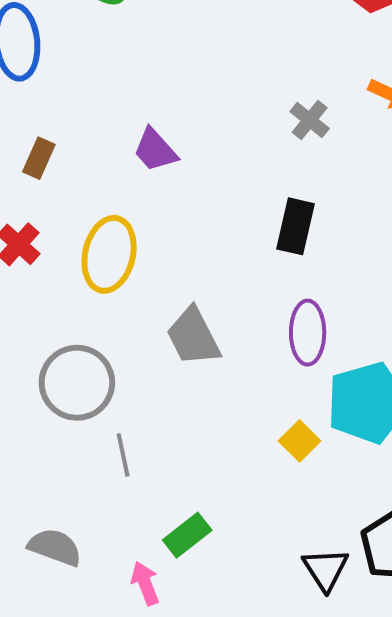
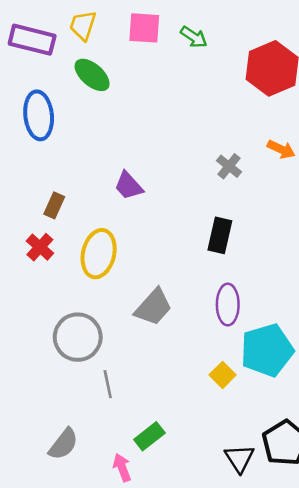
brown rectangle: (39, 158) -> (54, 205), moved
gray trapezoid: (193, 337) -> (153, 307), turned -111
gray semicircle: (55, 547) -> (63, 444), turned 108

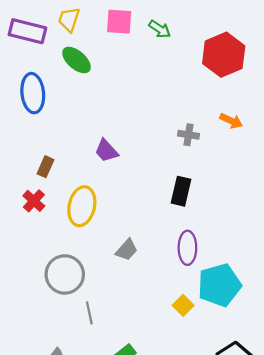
gray cross: (229, 166) -> (188, 135), turned -30
gray trapezoid: (153, 307) -> (127, 250), size x0.7

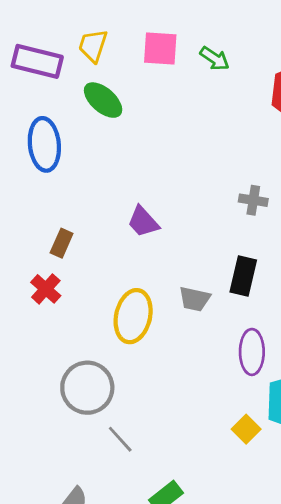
yellow ellipse: (82, 206) -> (133, 316), moved
gray trapezoid: (127, 250) -> (195, 299), moved, turned 60
gray line: (89, 313) -> (120, 439), turned -30

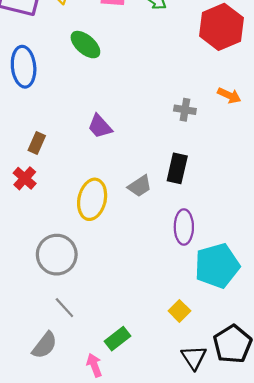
green ellipse: (103, 100) -> (85, 45), moved
gray trapezoid: (195, 299) -> (140, 186), turned -45
yellow square: (246, 429) -> (179, 311), moved
gray line: (120, 439) -> (64, 308), moved

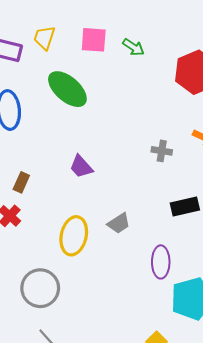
green ellipse: (85, 45) -> (67, 89), size x1.4
black rectangle: (177, 168) -> (185, 206), moved, turned 64

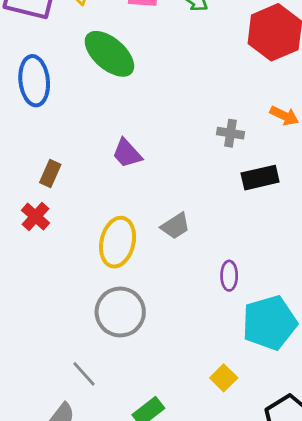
black rectangle: (185, 206) -> (260, 178), moved
purple ellipse: (161, 262) -> (229, 276), size x0.7
gray circle: (40, 288) -> (120, 312), moved

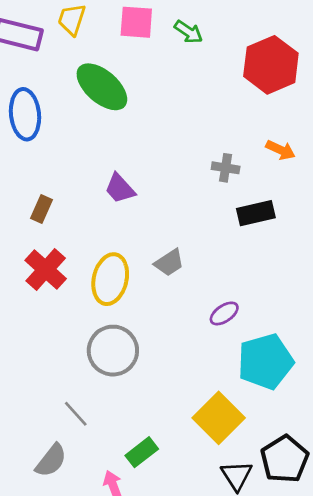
red cross: (35, 217) -> (46, 269), moved, size x1.4
purple ellipse: (229, 276) -> (224, 313), turned 56
yellow square: (224, 378) -> (219, 418), size x1.8

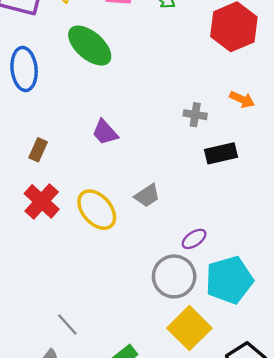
yellow ellipse: (110, 279) -> (97, 210), turned -54
gray circle: (113, 351) -> (174, 276), moved

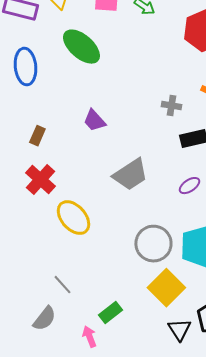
gray trapezoid: (147, 196) -> (130, 175), size x1.6
yellow ellipse: (97, 210) -> (73, 218), moved
purple ellipse: (194, 239) -> (189, 186), moved

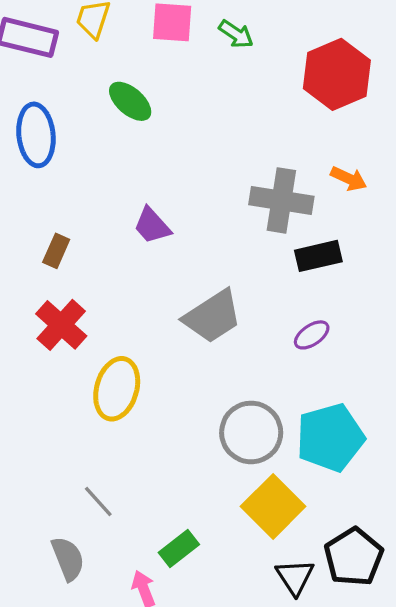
green ellipse: (81, 47) -> (130, 101), size x0.7
gray cross: (171, 106) -> (281, 200), size x1.8
yellow ellipse: (73, 218) -> (117, 389), turned 57
gray semicircle: (44, 319) -> (68, 559), turned -60

